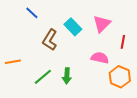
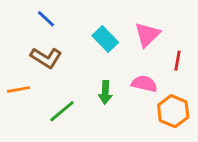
brown L-shape: (50, 40) -> (46, 58), moved, turned -90
green arrow: (67, 76) -> (105, 92), moved

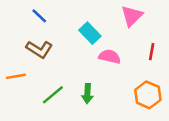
pink triangle: (147, 35) -> (132, 16), moved
pink semicircle: (144, 84) -> (110, 57), moved
green arrow: (105, 92) -> (87, 94), moved

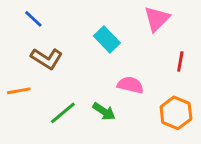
blue line: (39, 16) -> (33, 19), moved
pink semicircle: (110, 57) -> (130, 85), moved
green arrow: (87, 94) -> (104, 111), turned -60

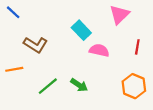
blue line: (33, 19) -> (13, 12), moved
pink semicircle: (130, 85) -> (99, 50), moved

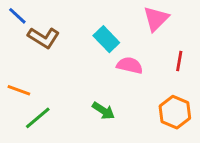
brown L-shape: (35, 45) -> (44, 38), moved
orange line: (14, 69) -> (19, 90), turned 30
green line: (48, 86) -> (38, 118), moved

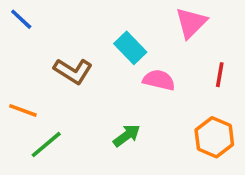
brown L-shape: (44, 38) -> (73, 71), moved
green arrow: (103, 111) -> (127, 135), turned -70

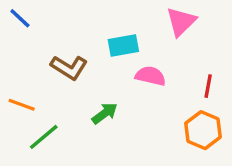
cyan rectangle: (130, 48) -> (123, 45), turned -56
red line: (220, 75) -> (208, 86), moved
green arrow: (127, 135) -> (105, 113), moved

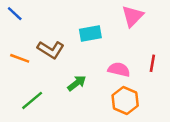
pink semicircle: (150, 76) -> (119, 69), moved
orange line: (22, 105) -> (20, 58), moved
orange hexagon: (203, 130) -> (125, 100), moved

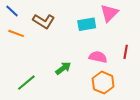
cyan rectangle: (90, 33) -> (87, 24), moved
brown L-shape: (51, 50) -> (44, 21), moved
orange line: (20, 58) -> (16, 33), moved

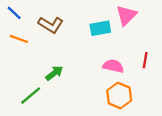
green arrow: (63, 68) -> (54, 73), moved

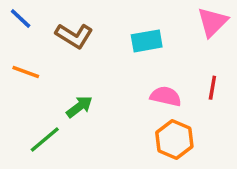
pink triangle: (126, 15) -> (212, 22), moved
orange line: (19, 39) -> (26, 72), moved

